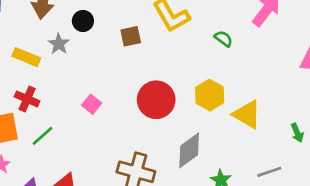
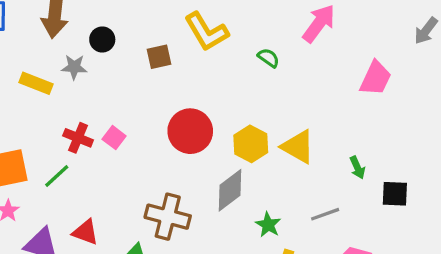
gray star: (59, 44) -> (74, 67), turned -30
yellow hexagon: (210, 95) -> (251, 144), moved
red cross: (27, 99) -> (78, 138), moved

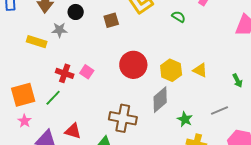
yellow triangle: (298, 147) -> (200, 70), size x0.7

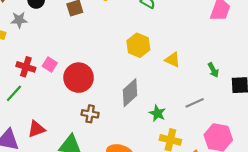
red circle: (133, 65) -> (79, 78), moved
yellow hexagon: (171, 70) -> (138, 45), moved
brown cross: (123, 118) -> (90, 114), size x0.6
red triangle: (73, 131) -> (36, 129), turned -36

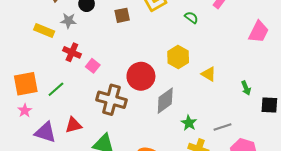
red cross: (26, 67) -> (72, 52), moved
red circle: (79, 78) -> (141, 76), moved
gray line: (195, 103) -> (222, 127), moved
brown cross: (90, 114) -> (111, 100), moved, size x1.8

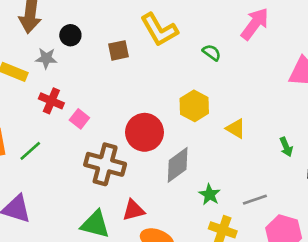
red triangle: (73, 125) -> (133, 210), moved

